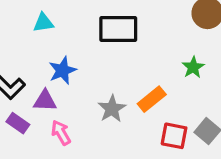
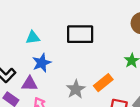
cyan triangle: (43, 23) -> (33, 37), moved

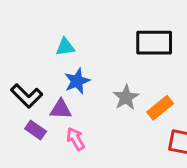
black rectangle: (80, 34) -> (154, 43), moved
gray star: (76, 89) -> (126, 97), moved

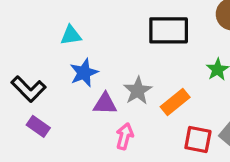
purple triangle: (61, 109) -> (105, 104), moved
pink arrow: (76, 139) -> (125, 136), moved, turned 45

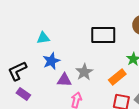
black L-shape: (29, 89) -> (17, 71), turned 110
orange rectangle: (175, 102) -> (117, 77), moved

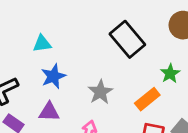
black rectangle: (103, 35) -> (127, 39), turned 50
purple triangle: (64, 80) -> (49, 112), moved

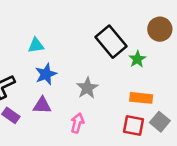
green star: (170, 73) -> (137, 59), moved
orange rectangle: (147, 99) -> (141, 98), moved, turned 45

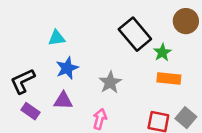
orange rectangle: (141, 98) -> (169, 79), moved

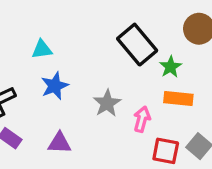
purple triangle: (63, 101) -> (59, 143), moved
pink arrow: (100, 119) -> (142, 119), moved

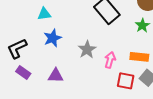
green star: (170, 67) -> (142, 25), moved
orange rectangle: (178, 99) -> (139, 57), moved

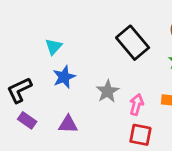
cyan triangle: (44, 14) -> (54, 47), turned -40
red square: (126, 81) -> (140, 135), moved

